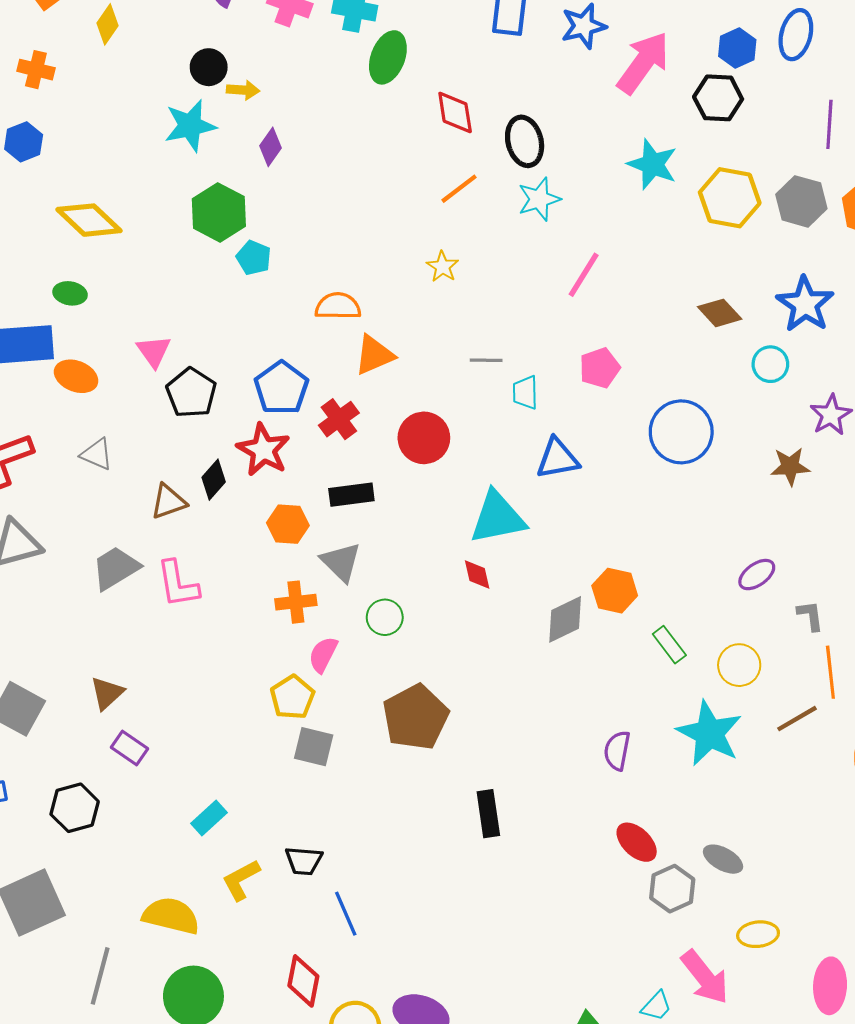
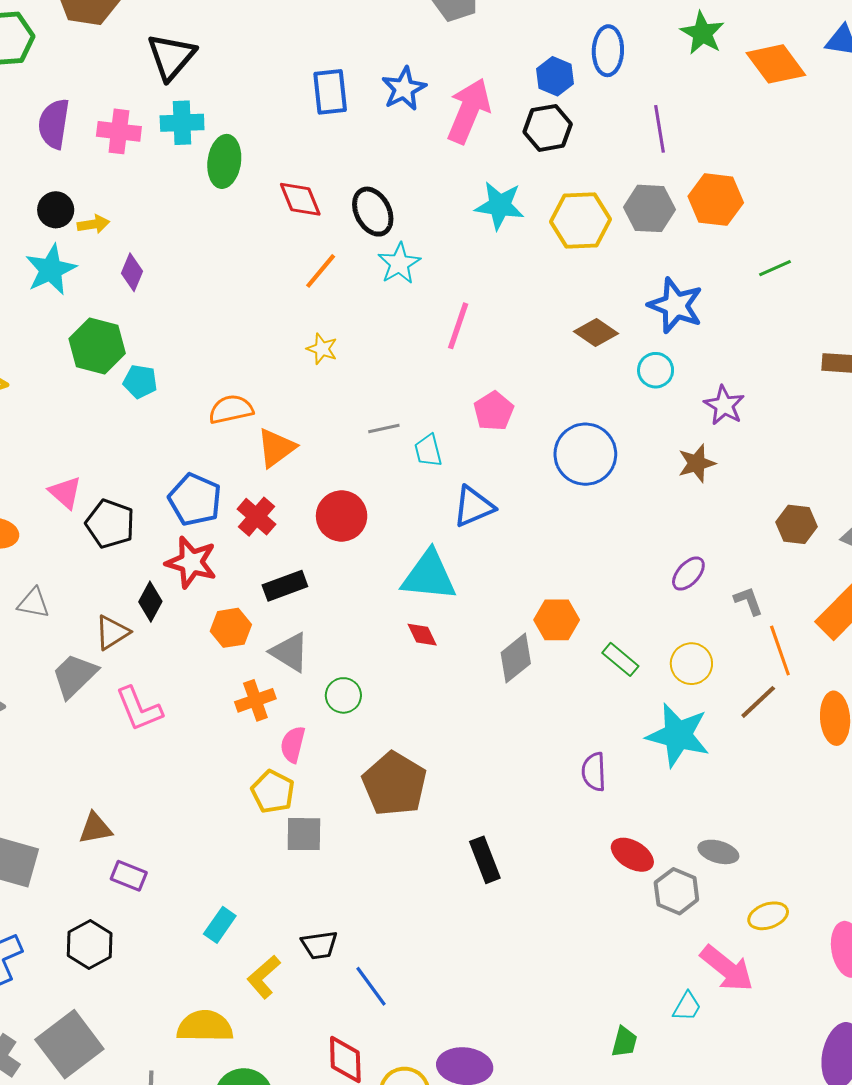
cyan triangle: (497, 517) -> (429, 576), turned 30
gray trapezoid: (116, 568) -> (75, 676), moved
brown triangle: (107, 693) -> (95, 828), turned 45

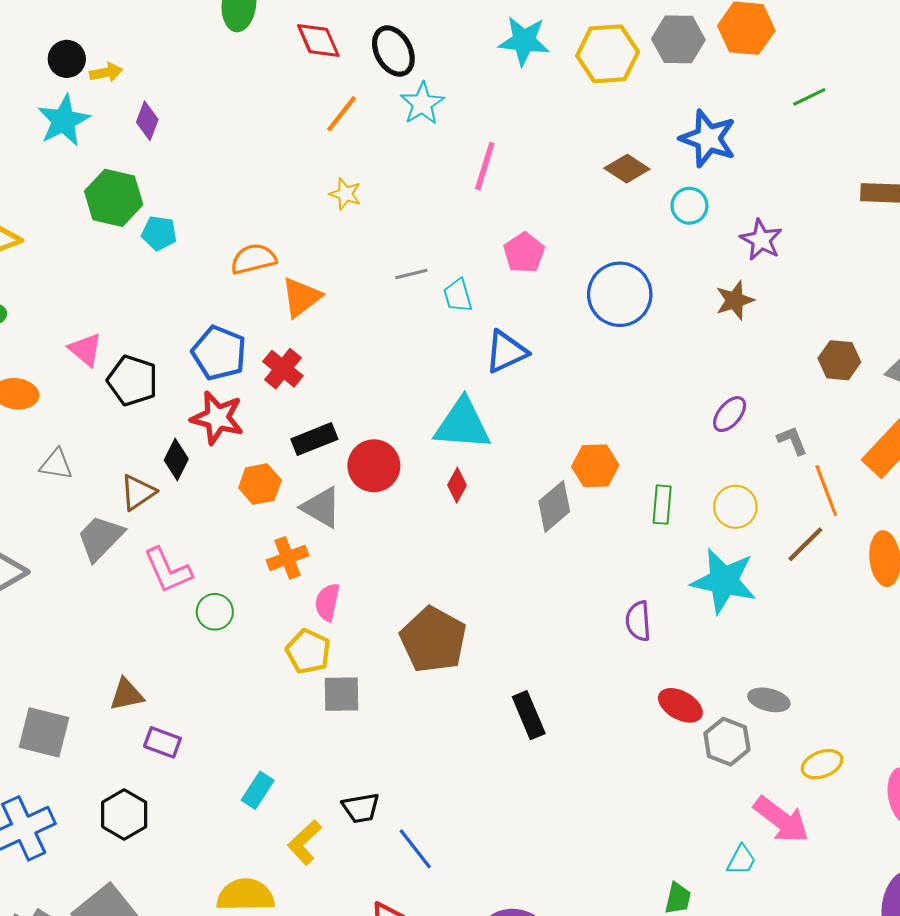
red circle: (342, 516) -> (374, 466), moved
red diamond: (422, 635) -> (457, 485), turned 56
green rectangle: (620, 659) -> (662, 505), turned 57
green circle: (343, 695) -> (215, 612), moved

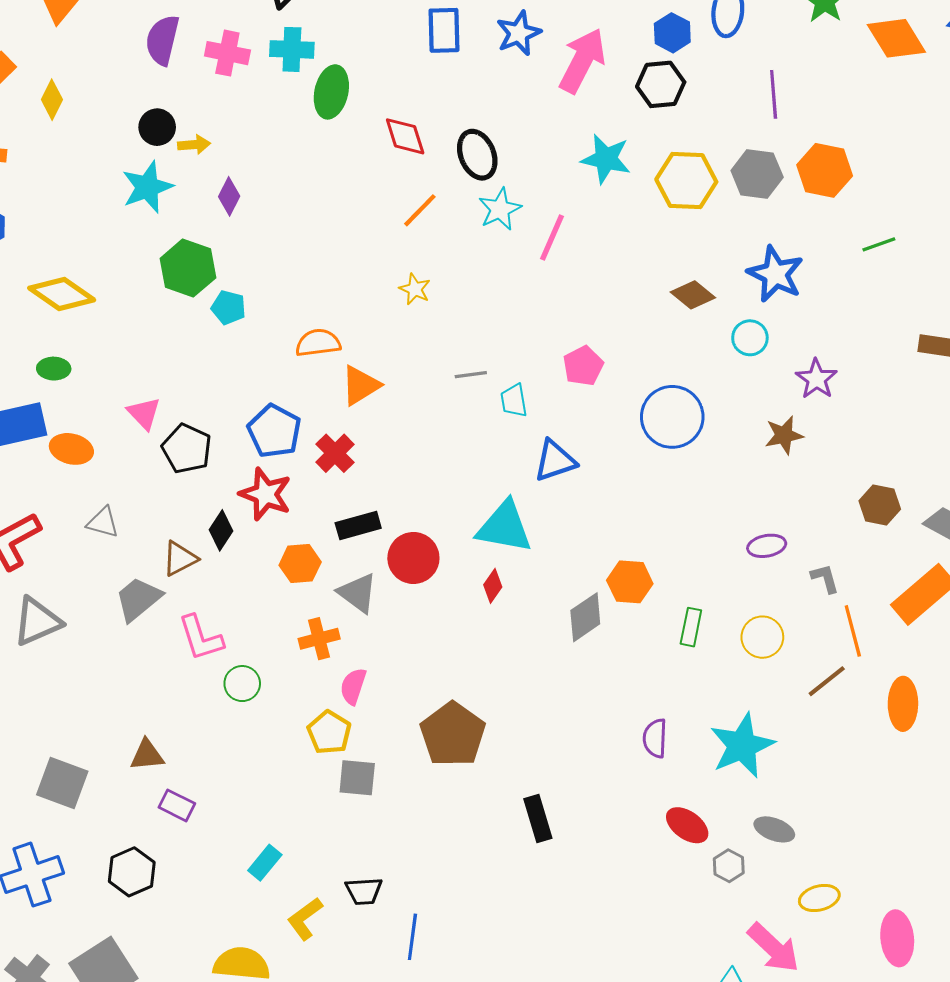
pink line: (485, 166) -> (552, 237), moved
purple ellipse: (730, 414) -> (767, 546), turned 33
cyan star: (724, 581) -> (742, 746), moved, turned 30
gray hexagon: (727, 742) -> (729, 866), size x0.7
blue line: (415, 849) -> (412, 937), turned 39

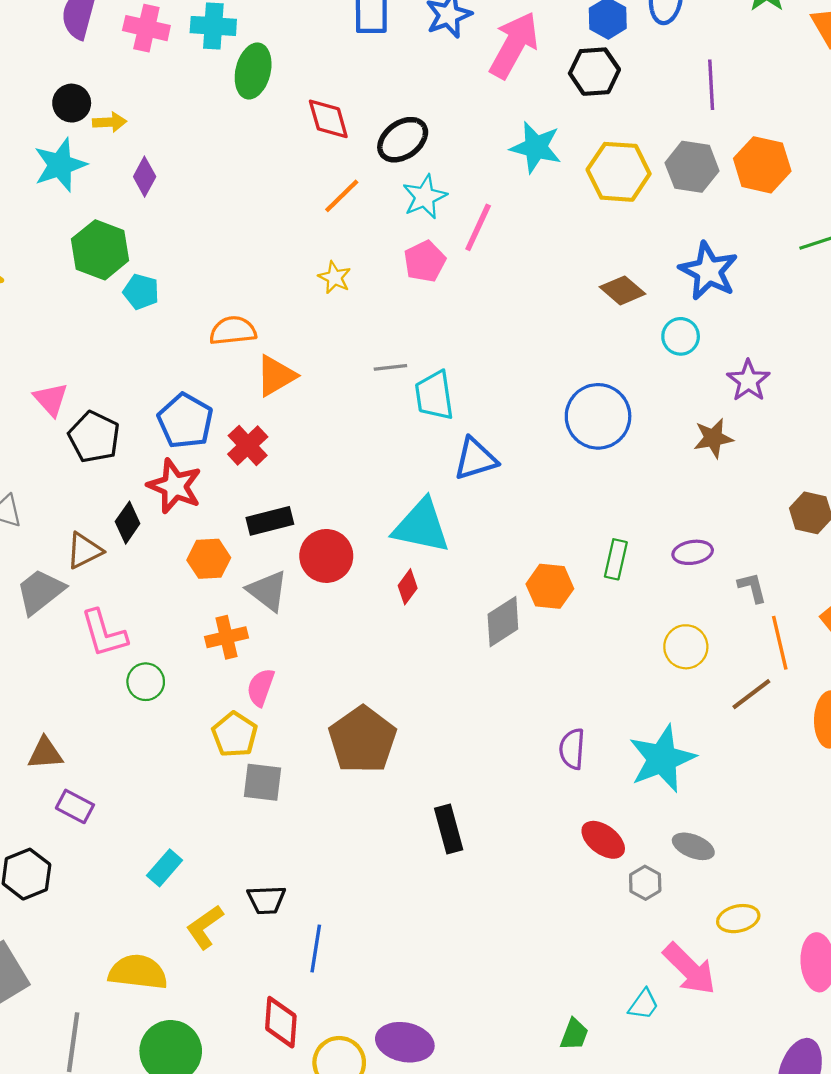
black ellipse: (477, 155) -> (403, 140), turned 75
pink pentagon: (583, 366) -> (425, 261), moved
cyan trapezoid: (514, 401) -> (434, 395), size x1.4
green rectangle: (691, 627) -> (616, 559), moved

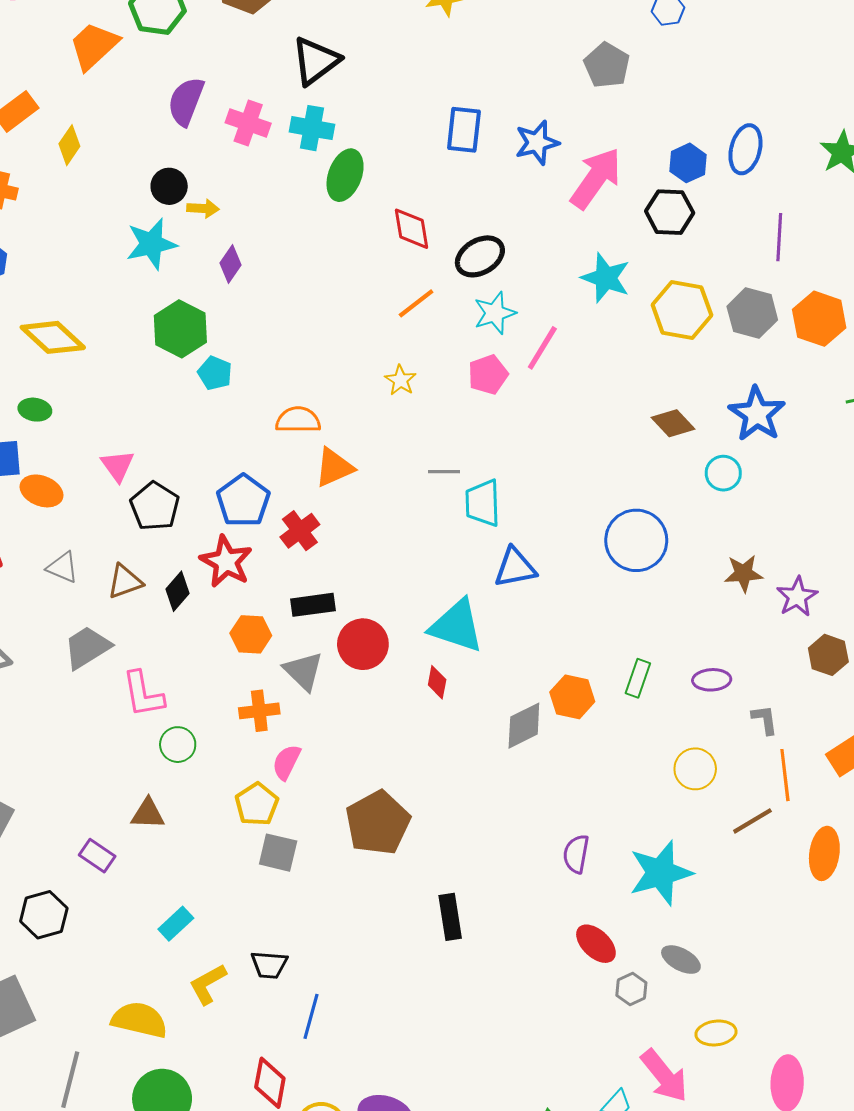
purple star: (748, 381) -> (797, 597), moved
brown triangle: (84, 551) -> (125, 582), moved
red diamond: (408, 587) -> (437, 682), turned -32
brown triangle: (45, 753) -> (148, 814), moved

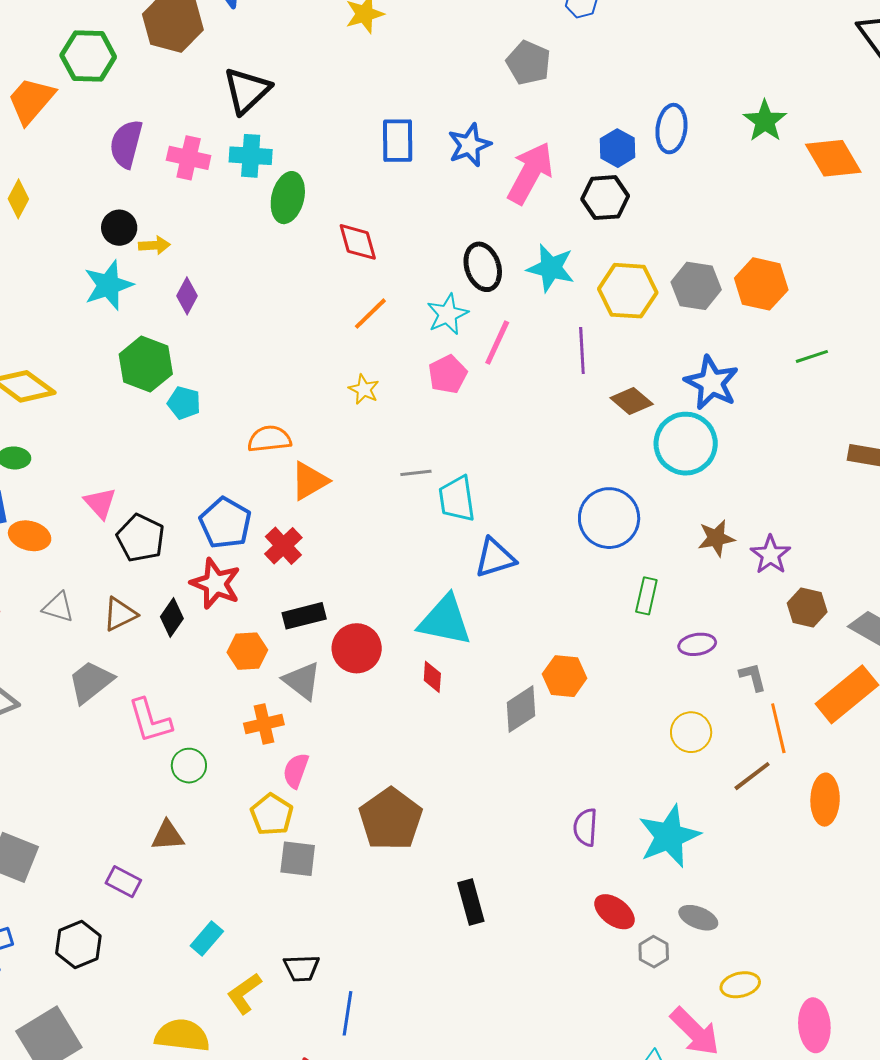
purple line: (779, 237) -> (582, 351), moved
black ellipse: (480, 256) -> (483, 267), moved, turned -72
cyan circle: (723, 473) -> (686, 444), size x1.8
green rectangle: (638, 678) -> (646, 596), moved

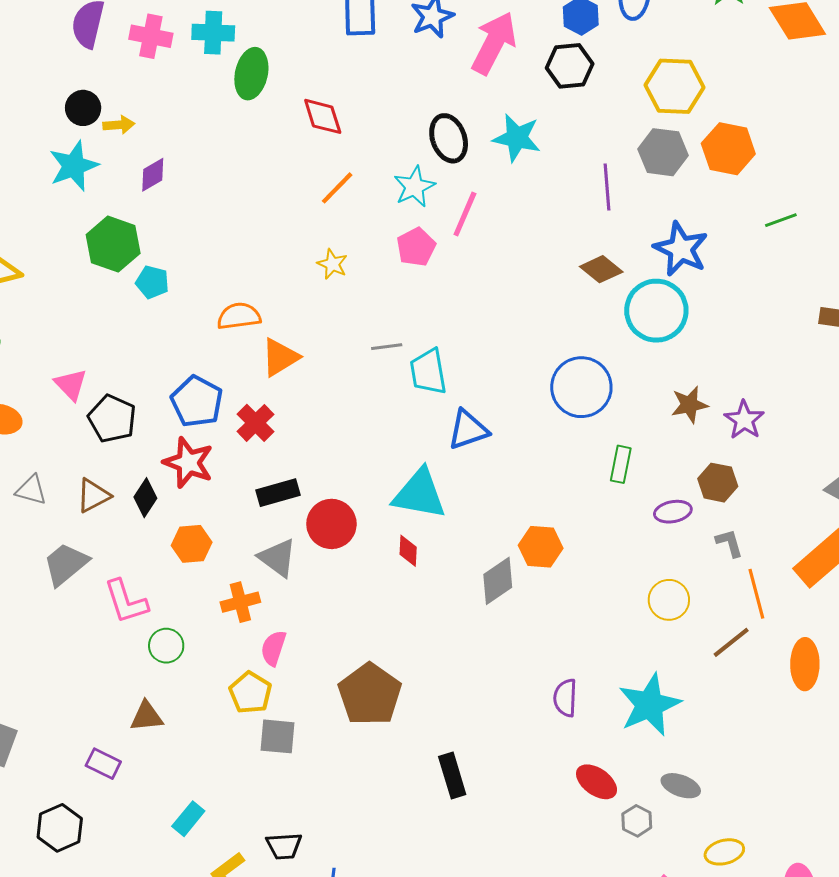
yellow hexagon: (628, 291) -> (675, 86), moved
purple diamond: (187, 296) -> (153, 175), turned 33
purple line: (582, 351) -> (607, 187), moved
brown hexagon: (807, 607) -> (718, 483), moved
orange hexagon: (247, 651) -> (192, 544), moved

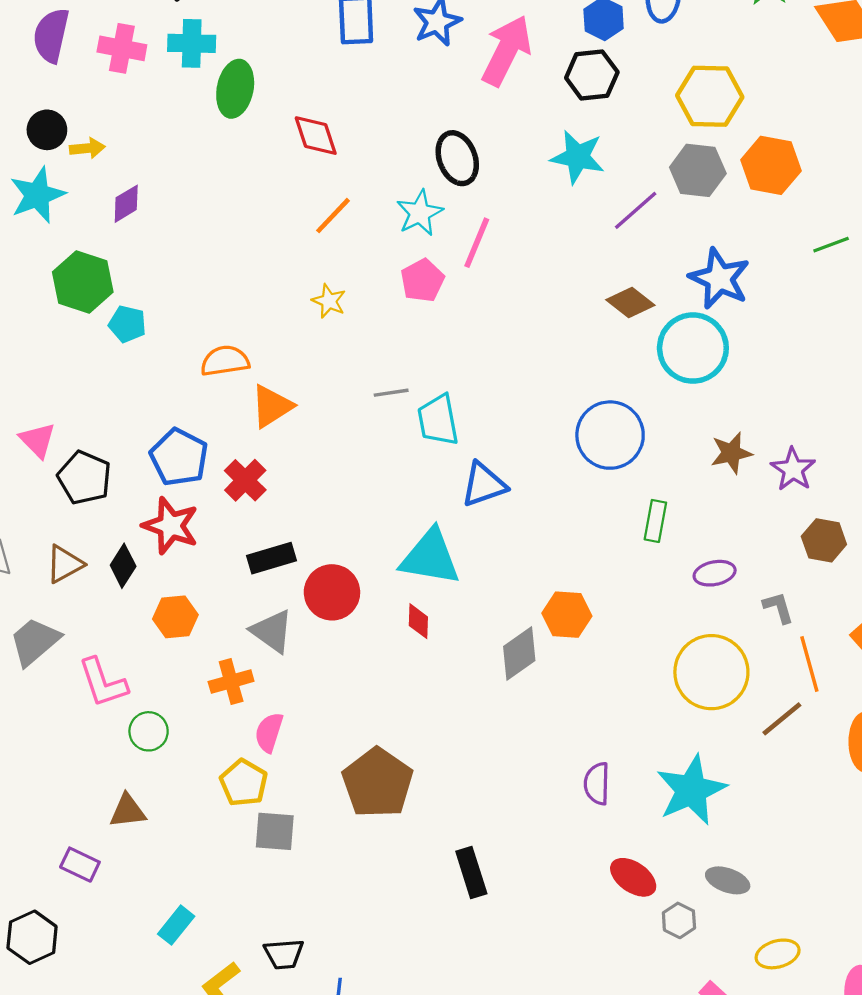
cyan star: (517, 138) -> (578, 157), moved
purple line: (607, 187) -> (636, 210), turned 54
brown hexagon: (718, 483) -> (824, 540), moved
yellow circle: (669, 600) -> (711, 672), size x1.6

